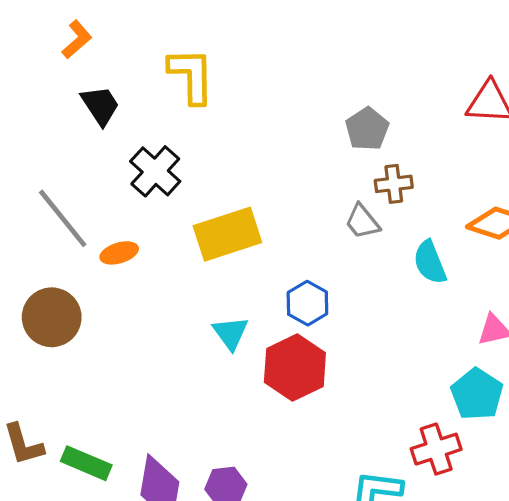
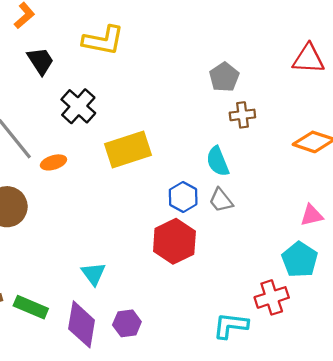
yellow L-shape: (191, 76) -> (103, 40), turned 102
gray trapezoid: (362, 222) -> (221, 200), moved
cyan semicircle: (430, 262) -> (218, 161), moved
cyan triangle: (231, 333) -> (93, 274), moved

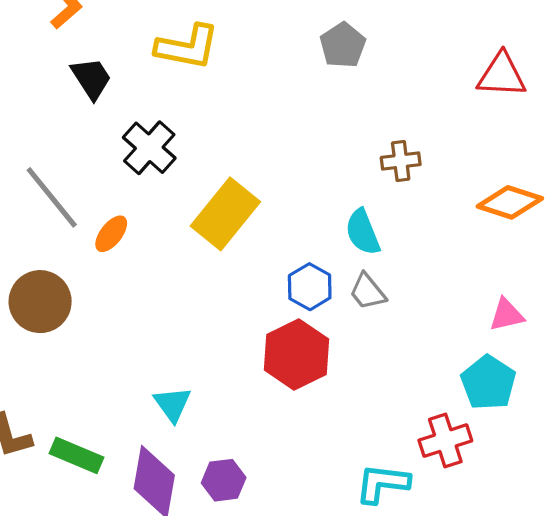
gray pentagon: (224, 77) -> (343, 45), moved
yellow rectangle: (128, 149) -> (225, 214), turned -33
orange ellipse: (53, 162) -> (111, 234), turned -35

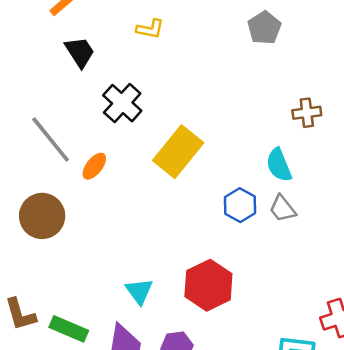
yellow L-shape: (187, 47) -> (150, 29), size x0.6
red hexagon: (296, 355) -> (208, 285), moved

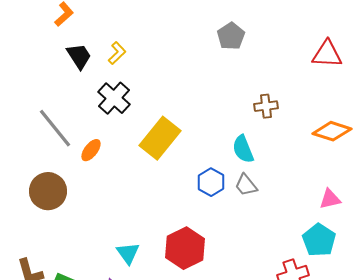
yellow L-shape: (150, 29) -> (117, 53), moved, turned -55

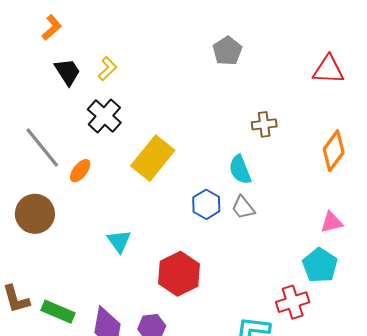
orange diamond: (332, 131) -> (334, 151), turned -72
cyan triangle: (128, 253) -> (119, 241), moved

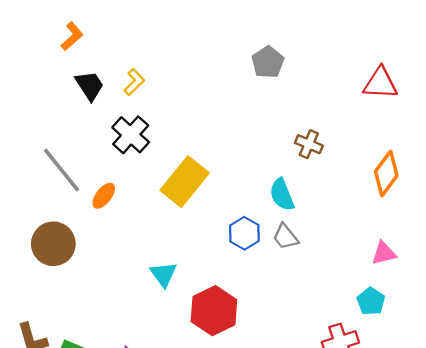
brown cross: (264, 124) -> (309, 144), turned 30
cyan triangle: (119, 241) -> (163, 274), moved
cyan pentagon: (320, 265) -> (371, 301), size x0.7

